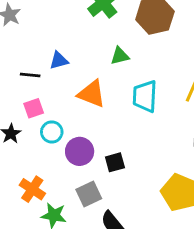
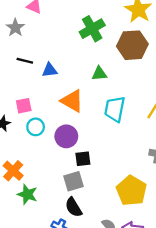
black line: (30, 75) -> (25, 61), moved
purple circle: (80, 151) -> (66, 136), moved
gray square: (89, 194) -> (73, 181), moved

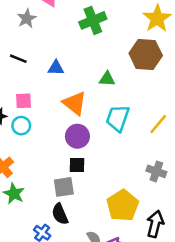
green cross: (92, 29) -> (93, 20), moved
black line: (25, 61) -> (18, 59), moved
cyan circle: (36, 127) -> (21, 126), moved
purple circle: (66, 136) -> (77, 136), moved

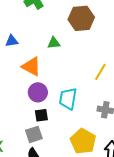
cyan trapezoid: (118, 118) -> (68, 99), moved

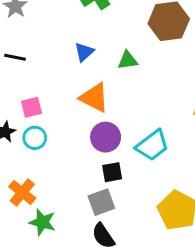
blue triangle: (12, 41) -> (84, 52), moved, turned -32
cyan trapezoid: (68, 99) -> (152, 145), turned -135

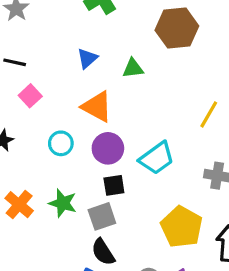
pink square: (32, 107) -> (30, 96), moved, turned -30
cyan circle: (35, 138) -> (61, 143), moved
green star: (42, 222) -> (63, 203), moved

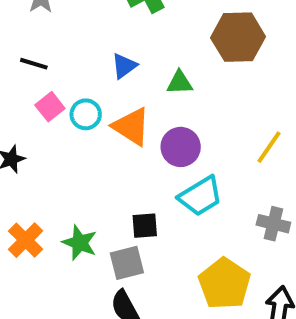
cyan circle: (61, 143) -> (86, 114), moved
purple circle: (108, 148) -> (181, 147), moved

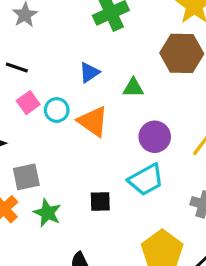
purple circle: (181, 147) -> (155, 137), moved
gray square: (127, 263) -> (26, 177), moved

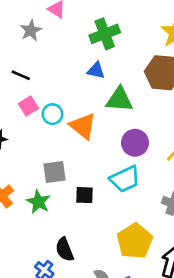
blue triangle: (89, 72) -> (96, 70), moved, turned 42
green triangle: (133, 88) -> (119, 99), size x1.5
gray square: (26, 177) -> (54, 172), moved

